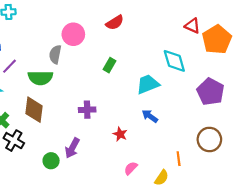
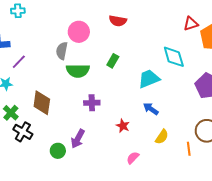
red semicircle: (115, 23) -> (118, 21), turned 42
red triangle: (192, 26) -> (191, 24), turned -42
green semicircle: (40, 78) -> (78, 71), moved
orange line: (179, 159) -> (189, 149), moved
yellow semicircle: (162, 178) -> (162, 137), moved

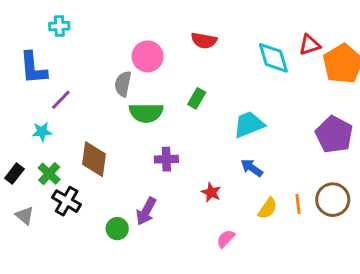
cyan diamond: (174, 57) -> (273, 58), moved
orange line: (189, 149) -> (298, 204), moved

